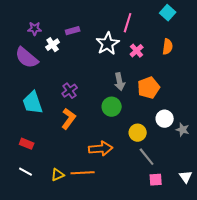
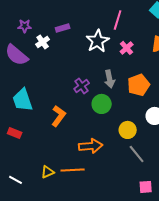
purple cross: (70, 91) -> (82, 86), moved
red rectangle: (27, 144) -> (15, 133), moved
white line: (26, 172) -> (16, 180), moved
pink square: (156, 180) -> (146, 187), moved

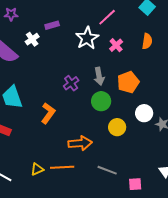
pink line: (118, 20) -> (107, 17), turned 30
purple star: (25, 26) -> (11, 14), moved
green circle: (102, 104) -> (101, 101), moved
gray line: (137, 154) -> (107, 170), moved, turned -30

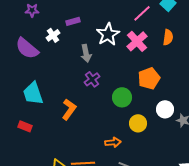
pink line: (107, 17) -> (142, 13), moved
pink cross: (116, 45) -> (137, 41), size x1.5
gray arrow: (99, 76) -> (86, 53), moved
orange arrow: (80, 143) -> (113, 142), moved, size x0.7

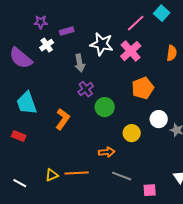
purple star: (32, 10) -> (41, 22), moved
white star: (108, 34) -> (102, 44), turned -30
orange semicircle: (168, 37) -> (172, 53), moved
green circle: (122, 97) -> (105, 107), moved

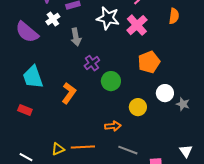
orange semicircle: (172, 53) -> (174, 16), moved
gray arrow: (80, 63) -> (76, 37), moved

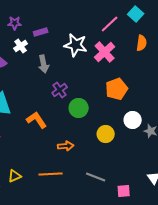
orange L-shape: (69, 93) -> (37, 120), turned -70
orange arrow: (113, 126) -> (66, 146), moved
yellow triangle: (58, 149) -> (15, 176), moved

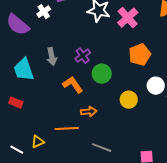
gray arrow: (44, 64) -> (52, 57), moved
orange L-shape: (37, 120) -> (73, 85), moved
orange line: (51, 174) -> (67, 129), moved
gray line: (96, 177) -> (102, 148), moved

